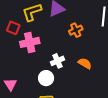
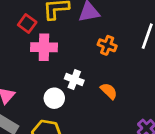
orange cross: (76, 30) -> (107, 45), turned 32
white cross: (57, 61) -> (74, 80), turned 32

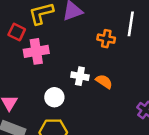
orange cross: (107, 45) -> (106, 39), moved
white cross: (74, 80) -> (80, 76), moved

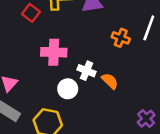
pink cross: (36, 51) -> (54, 52), moved
white circle: (54, 97) -> (68, 89), moved

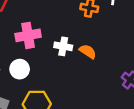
white circle: (68, 89) -> (20, 69), moved

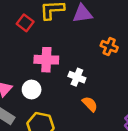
orange semicircle: (88, 51) -> (90, 104), moved

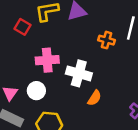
white cross: (77, 77) -> (79, 73), size x1.5
orange semicircle: (90, 104) -> (94, 98), turned 84

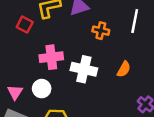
orange cross: (107, 40) -> (101, 31), moved
orange semicircle: (94, 98) -> (124, 69), moved

